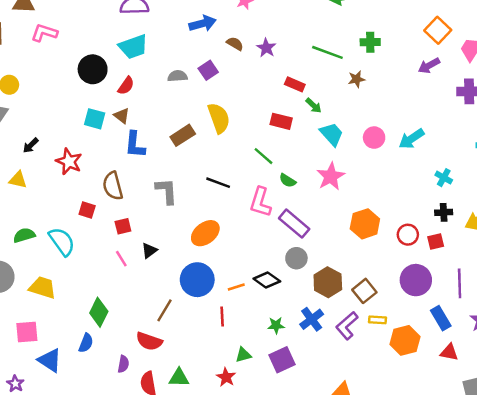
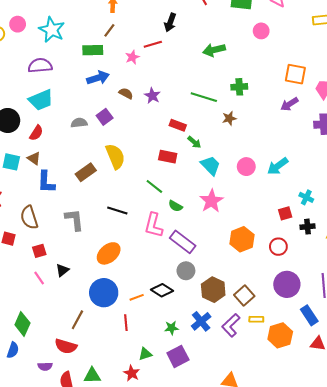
orange square: (438, 30) -> (295, 74), turned -30
red square: (436, 241) -> (285, 213), moved
purple semicircle: (123, 364) -> (45, 366), turned 80

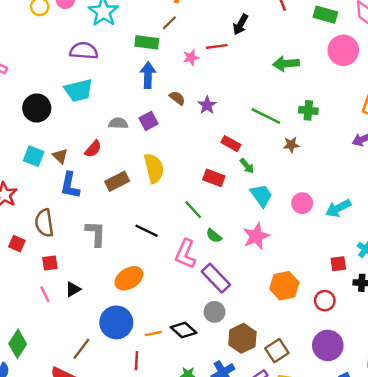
pink circle: (261, 31) -> (343, 50), size x1.6
blue arrow: (98, 78) -> (148, 75), turned -80
red semicircle: (36, 133) -> (93, 149), moved

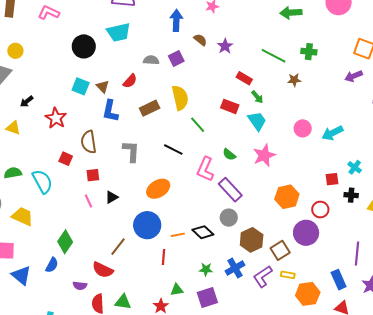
cyan trapezoid: (261, 195) -> (257, 121), moved
green line: (193, 210) -> (198, 125), moved
purple circle: (328, 345) -> (306, 233), moved

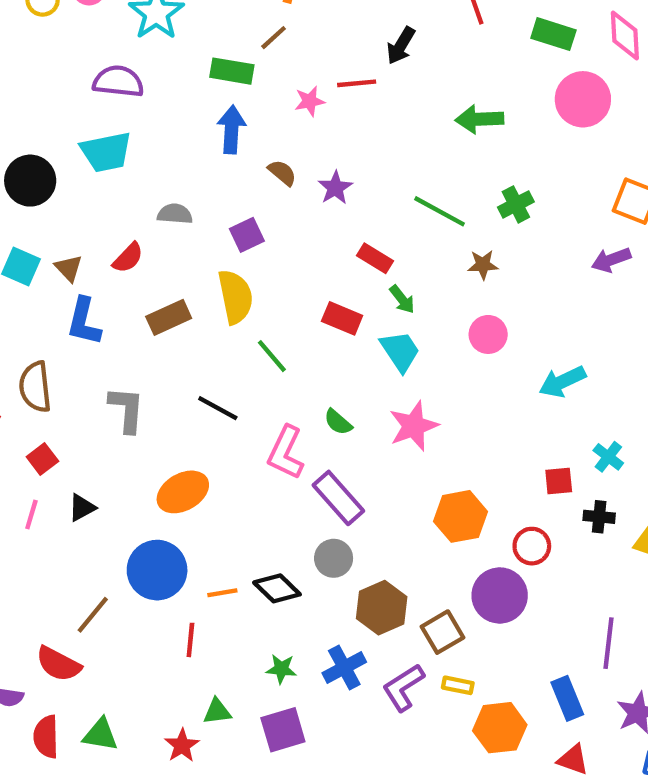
green cross: (309, 52) -> (516, 204), turned -35
purple square: (176, 58) -> (247, 235), moved
pink circle: (303, 128) -> (488, 334), moved
red square: (93, 175) -> (42, 459), turned -32
pink line: (88, 201) -> (31, 514), turned 40

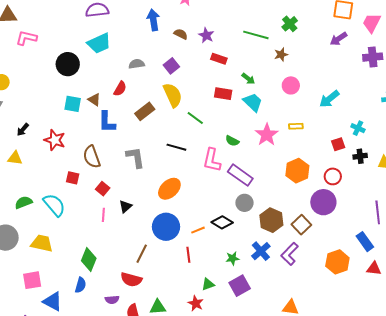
red rectangle: (375, 258) -> (219, 59), moved
yellow rectangle: (458, 685) -> (296, 126), moved

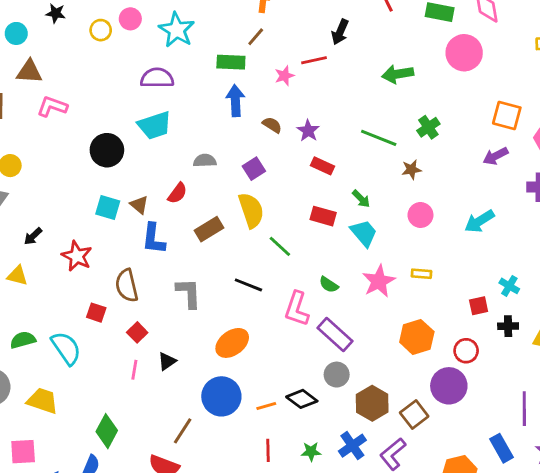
cyan arrow: (329, 99) -> (480, 221), moved
red line: (188, 255) -> (268, 450), moved

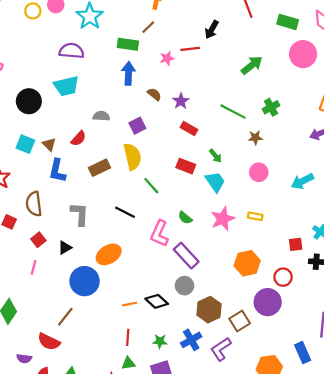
green arrow: (398, 74) -> (252, 65), turned 145
black triangle: (167, 361) -> (65, 248), moved
blue circle: (221, 396) -> (85, 281), moved

